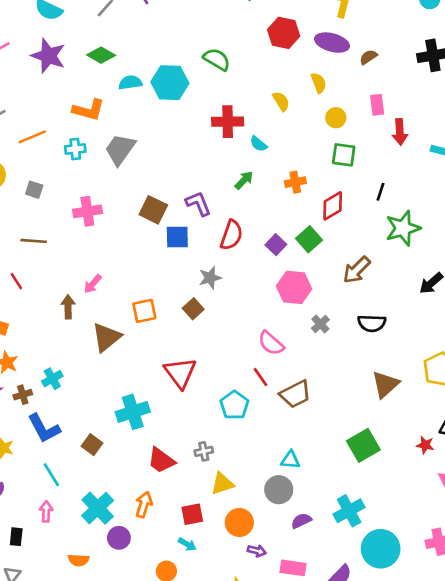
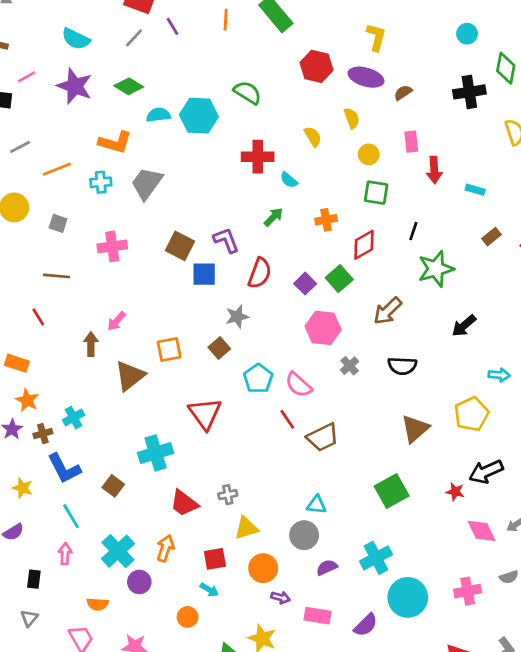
cyan pentagon: (234, 405) -> (258, 379), moved

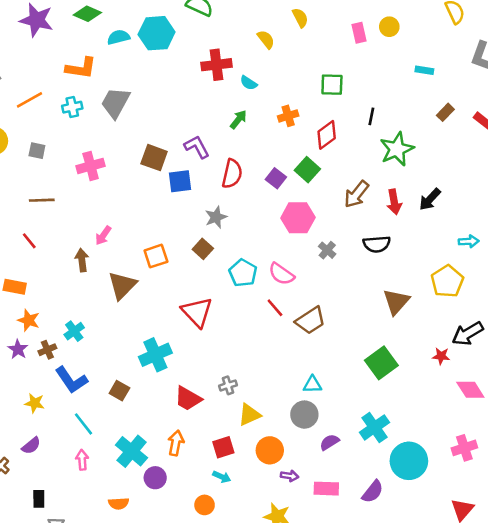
yellow circle: (369, 154) -> (389, 27), moved
red arrow: (434, 170) -> (394, 202), moved
black rectangle: (34, 579) -> (39, 499), moved

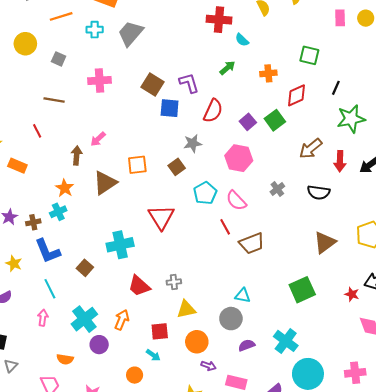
pink hexagon: (298, 218) -> (239, 158), moved
orange star: (29, 320) -> (65, 188), moved
cyan cross: (374, 427) -> (286, 341), turned -30

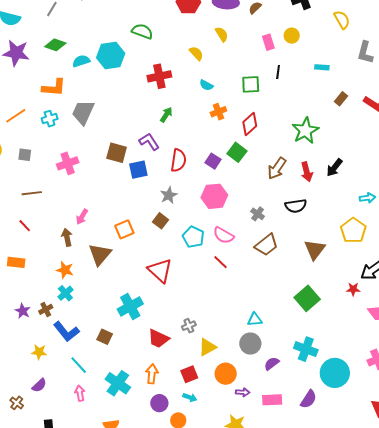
cyan semicircle: (242, 40) -> (206, 85), moved
green arrow: (227, 68) -> (166, 115), moved
black line: (336, 88) -> (278, 72), moved
brown trapezoid: (252, 243) -> (266, 245), moved
purple circle: (99, 345) -> (159, 403), moved

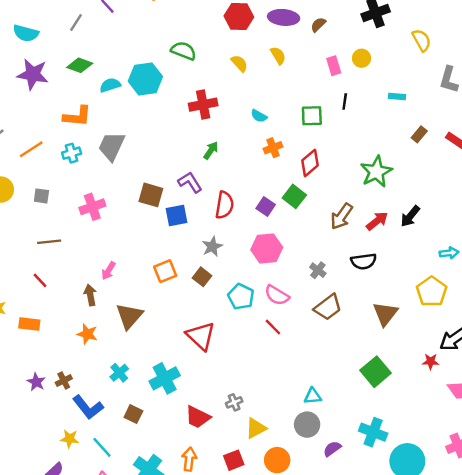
yellow semicircle: (196, 53) -> (239, 63), moved
red arrow: (307, 172) -> (377, 221), turned -114
orange square: (124, 229) -> (165, 271), moved
cyan cross: (65, 293) -> (119, 373), moved
yellow star: (39, 352) -> (70, 439), moved

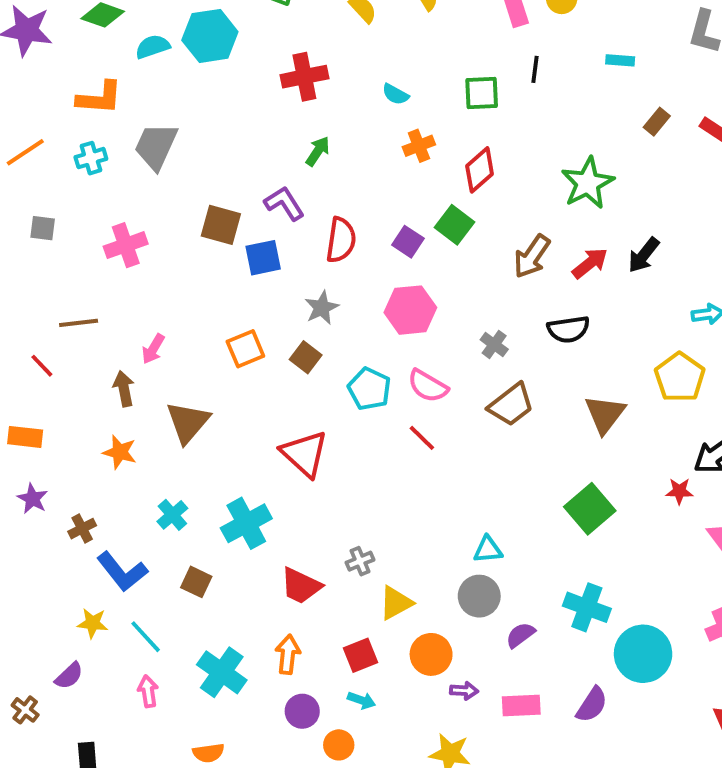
brown line: (49, 242) -> (79, 323), moved
purple star: (36, 382) -> (33, 499), moved

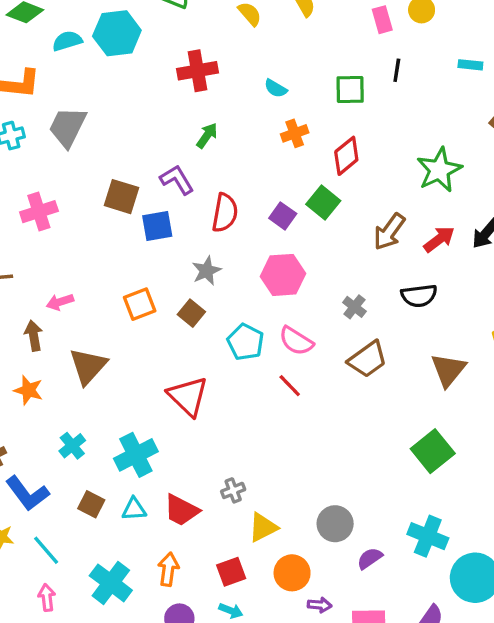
pink arrow: (153, 349) -> (60, 302), turned 40
cyan triangle: (488, 550) -> (134, 509), moved

